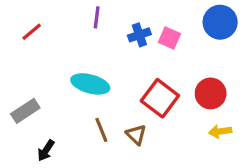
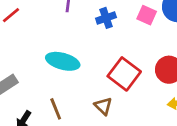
pink square: (169, 38) -> (147, 15), moved
brown line: (101, 130) -> (56, 109), moved

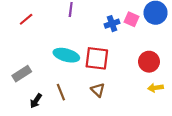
blue cross: (106, 18) -> (112, 24), moved
red square: (124, 74) -> (97, 58), moved, turned -30

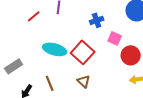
red line: (26, 19) -> (34, 16), moved
pink square: (132, 19) -> (115, 38), moved
red square: (97, 58) -> (83, 52), turned 35

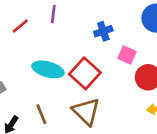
brown triangle: (84, 81) -> (86, 112), size x1.6

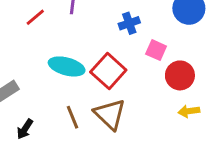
brown line: (41, 114) -> (73, 117), moved

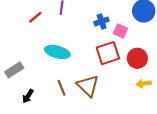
pink square: (156, 50) -> (121, 31), moved
red square: (108, 71) -> (108, 53), moved, turned 30

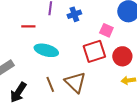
red line: (35, 17) -> (28, 26), moved, turned 40
blue cross: (102, 21) -> (74, 14), moved
black arrow: (28, 96) -> (18, 92), size x1.5

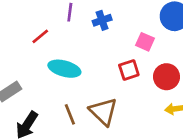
red line: (28, 26) -> (40, 36), turned -40
red square: (94, 51) -> (129, 70), size x0.7

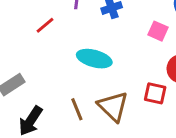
cyan ellipse: (64, 69) -> (94, 59), moved
red square: (129, 70) -> (155, 93), moved, turned 30

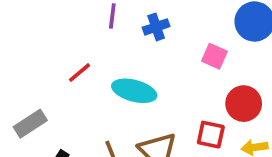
red line: (45, 25) -> (79, 73), moved

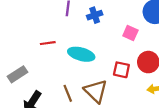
red line: (79, 73) -> (48, 43), turned 32
red square: (211, 135) -> (121, 70), moved

